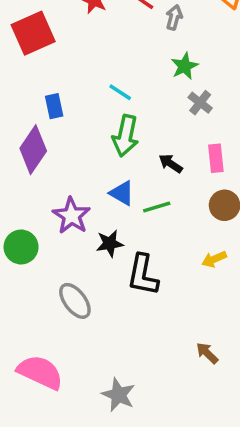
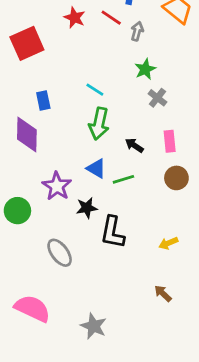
purple diamond: (33, 150) -> (27, 134), turned -33
yellow arrow: (214, 259) -> (168, 243), moved

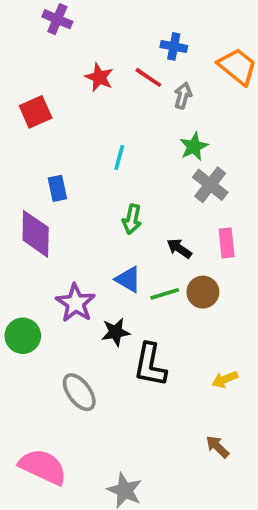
red square: (27, 43) -> (36, 112), size x0.7
cyan line: (95, 90) -> (119, 157), moved, turned 72
gray cross: (157, 98) -> (210, 185), size x1.4
green arrow: (99, 124) -> (132, 219), size x0.7
brown circle: (176, 178) -> (203, 292), moved

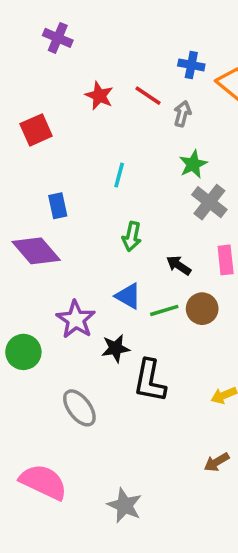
blue cross: (174, 46) -> (191, 65), moved
purple diamond: (36, 234) -> (36, 251), turned -42
brown arrow: (217, 447) -> (217, 462), turned -75

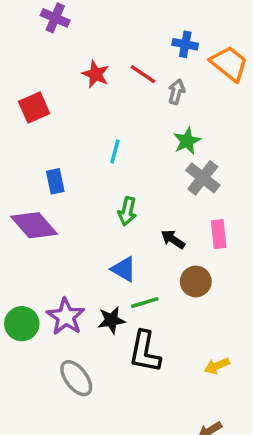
green line: (164, 310) -> (145, 303), moved
purple star: (76, 319) -> (66, 317), moved

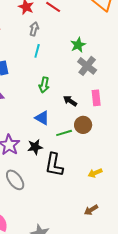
gray arrow: (176, 92) -> (34, 29), moved
green line: (145, 303) -> (64, 133), moved

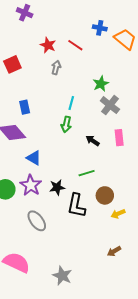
cyan line: (37, 51) -> (71, 103), moved
blue triangle: (42, 118) -> (34, 158), moved
brown circle: (83, 125) -> (105, 195), moved

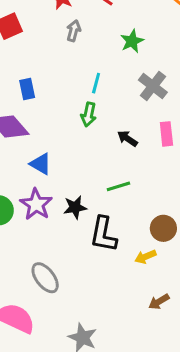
green star: (101, 84) -> (132, 41), moved
brown circle: (105, 195) -> (163, 228), moved
yellow arrow: (118, 214) -> (145, 257), moved
gray ellipse: (37, 221) -> (45, 278), moved

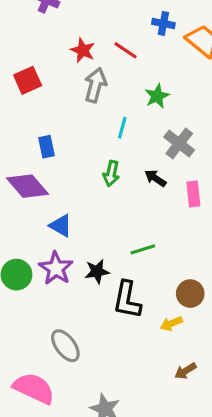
gray arrow: (74, 31) -> (95, 85), size x1.5
cyan line: (96, 83) -> (122, 128), moved
black arrow: (127, 138) -> (155, 178), moved

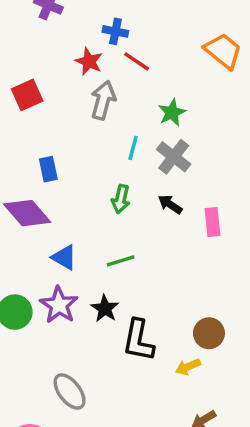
blue cross: (163, 23) -> (115, 31), moved
gray cross: (179, 144) -> (174, 157), moved
green line: (143, 249) -> (121, 261), moved
black star: (97, 271) -> (105, 309), turned -30

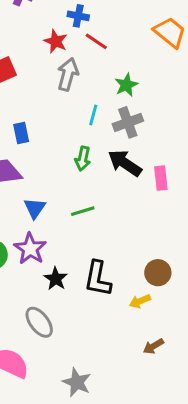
gray cross: (174, 157) -> (128, 122), turned 32
black arrow: (170, 204) -> (125, 163), size x1.6
blue triangle: (64, 257) -> (35, 208), turned 35
black star: (105, 309) -> (56, 279), moved

